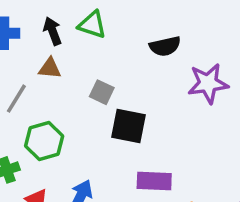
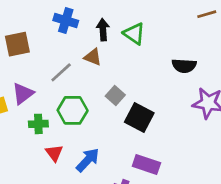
gray square: (102, 92) -> (115, 96), moved

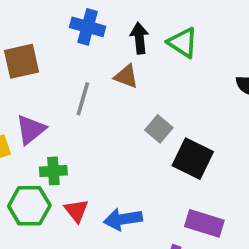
gray line: (61, 72) -> (83, 99), turned -30
green hexagon: (73, 110) -> (29, 206), moved
blue arrow: (88, 160) -> (123, 219), turned -140

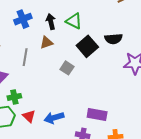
blue cross: (88, 27) -> (23, 19), turned -30
brown triangle: (126, 76) -> (46, 43), turned -32
black square: (193, 159) -> (87, 46), moved, turned 30

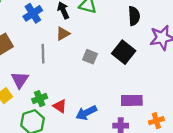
black semicircle: (113, 39) -> (134, 16), turned -78
black square: (87, 46) -> (124, 52), moved
red triangle: (29, 116) -> (60, 106), moved

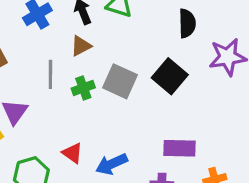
gray square: (90, 57) -> (120, 81), size x1.5
green cross: (40, 99) -> (83, 88), moved

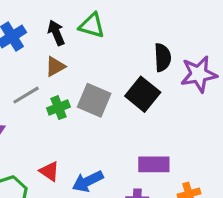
black semicircle: (187, 23) -> (163, 57), moved
gray line: (50, 74) -> (26, 95), turned 60

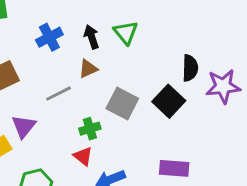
green triangle: (92, 25) -> (126, 33), turned 30
green cross: (58, 108) -> (90, 129), moved
red triangle: (49, 171) -> (83, 156), moved

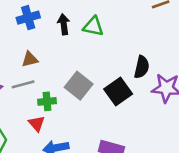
green triangle: (126, 33) -> (93, 26), turned -50
brown triangle: (88, 69) -> (30, 59), moved
gray line: (59, 94) -> (23, 84), moved

